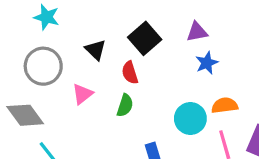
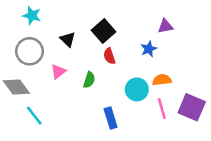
purple triangle: (197, 32) -> (165, 26), moved
red semicircle: (130, 73) -> (109, 56), moved

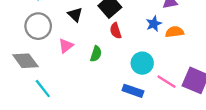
orange semicircle: (162, 80) -> (175, 32), moved
pink line: (162, 108) -> (166, 82), turned -42
blue rectangle: (111, 118) -> (133, 91), moved, turned -54

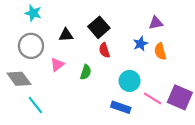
black triangle: (75, 15) -> (66, 35), turned -48
orange semicircle: (175, 32) -> (160, 51), turned -98

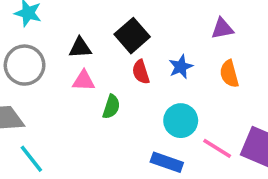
blue star: (140, 44) -> (181, 67), moved
pink triangle: (57, 65) -> (84, 81), moved, turned 40

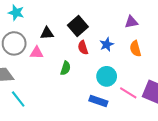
pink triangle: (84, 81) -> (37, 53), moved

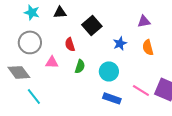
black triangle: (47, 33) -> (60, 12), moved
red semicircle: (83, 48) -> (70, 44), moved
pink triangle: (37, 53) -> (52, 62), moved
cyan circle: (107, 76) -> (109, 71), moved

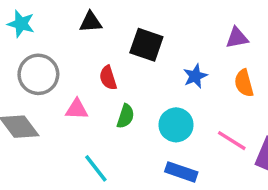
cyan star: (32, 12) -> (21, 24), moved
black square: (92, 25) -> (146, 45), turned -30
pink line: (141, 90) -> (232, 141), moved
cyan line: (34, 96) -> (96, 168), moved

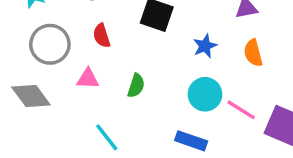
red semicircle: (108, 78) -> (102, 36), moved
cyan circle: (176, 125) -> (205, 94), moved

